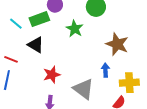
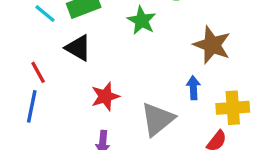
red line: (11, 59) -> (38, 72), turned 40
gray triangle: (83, 89) -> (158, 119), turned 45

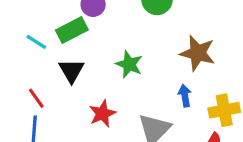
green star: (142, 21) -> (129, 64), moved
black triangle: (78, 48) -> (71, 71), turned 36

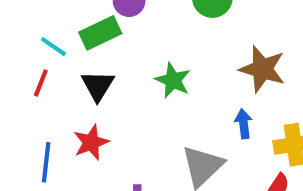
red line: (36, 98) -> (41, 83), moved, turned 55
red star: (102, 114) -> (91, 142), moved

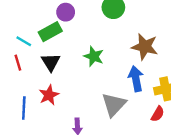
red line: (41, 83) -> (18, 63), turned -35
blue arrow: (244, 124) -> (136, 79), size x1.5

